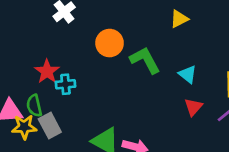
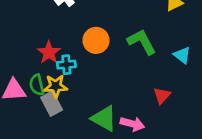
orange circle: (110, 43) -> (96, 40), moved
red triangle: (193, 107) -> (162, 96), moved
yellow star: (24, 127) -> (56, 86), moved

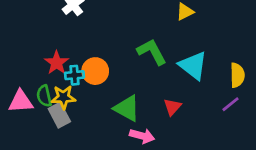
orange circle: (96, 40) -> (95, 71), moved
cyan triangle: (182, 55) -> (193, 66), size x1.6
green triangle: (104, 118) -> (127, 108), moved

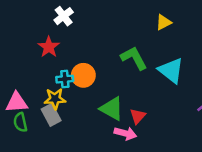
red star: (57, 63) -> (49, 47), moved
green semicircle: (44, 96) -> (20, 122), moved
red triangle: (172, 107) -> (138, 116), moved

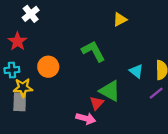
cyan triangle: (171, 70) -> (136, 71), moved, size x0.6
cyan cross: (65, 79) -> (12, 70), moved
green triangle: (112, 109) -> (110, 91), moved
gray rectangle: (51, 115) -> (20, 102), turned 30

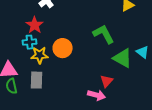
cyan cross: (12, 70) -> (30, 42), moved
yellow star: (23, 88) -> (40, 55), moved
green triangle: (110, 91) -> (123, 58), moved

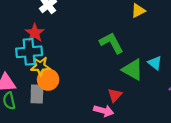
cyan cross: (30, 42) -> (29, 52), size x1.6
orange circle: (63, 48) -> (48, 80), moved

